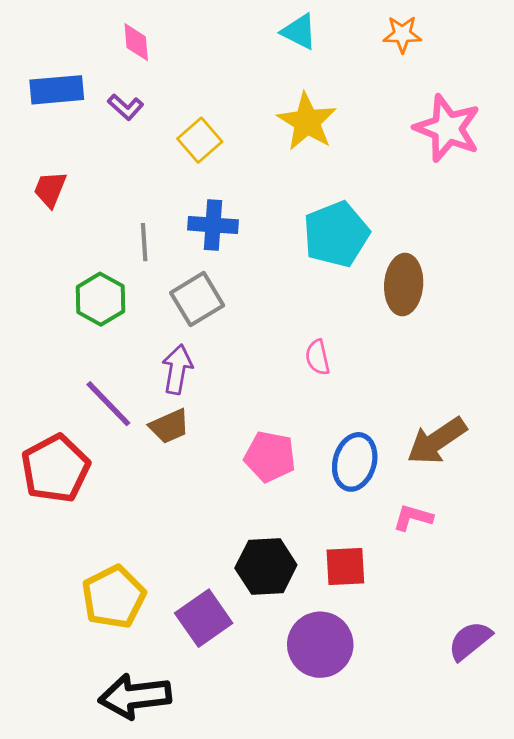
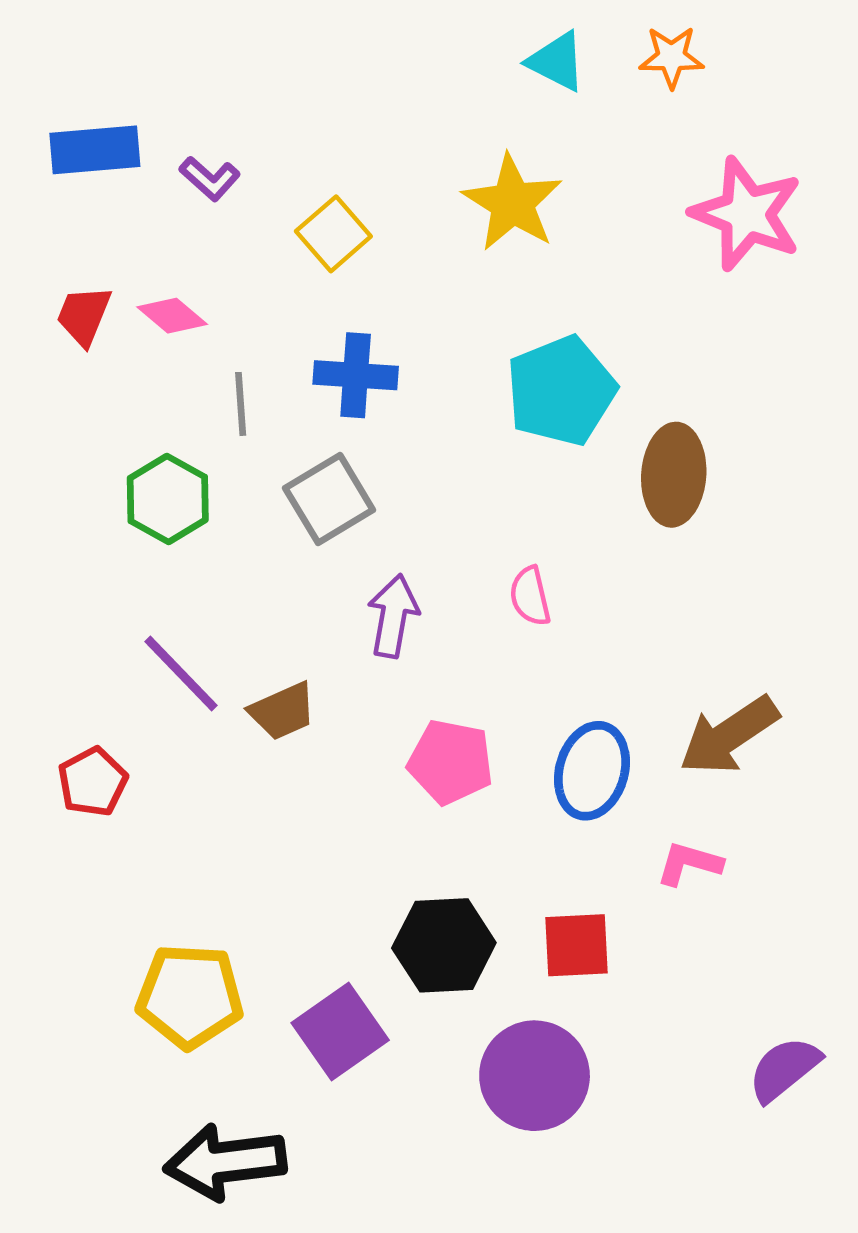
cyan triangle: (299, 32) -> (557, 61), moved
pink diamond: (136, 42) -> (172, 316), moved, turned -45
purple arrow: (177, 369) -> (393, 616), moved
red pentagon: (55, 469) -> (93, 782), size x0.6
yellow pentagon: (114, 597) -> (190, 996), turned 30

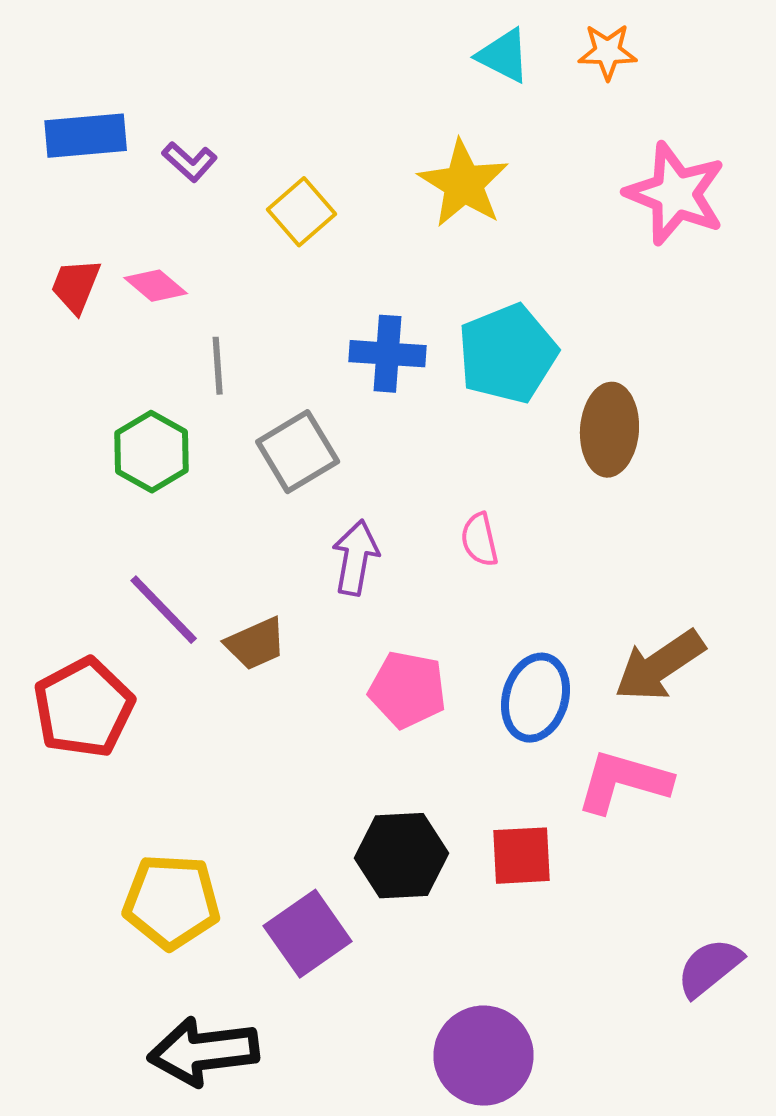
blue cross: (356, 375) -> (388, 354), moved
red pentagon: (93, 782) -> (84, 708), size x1.6
pink L-shape: (689, 864) -> (623, 782), size x1.6
purple circle: (535, 1076) -> (484, 1056), moved

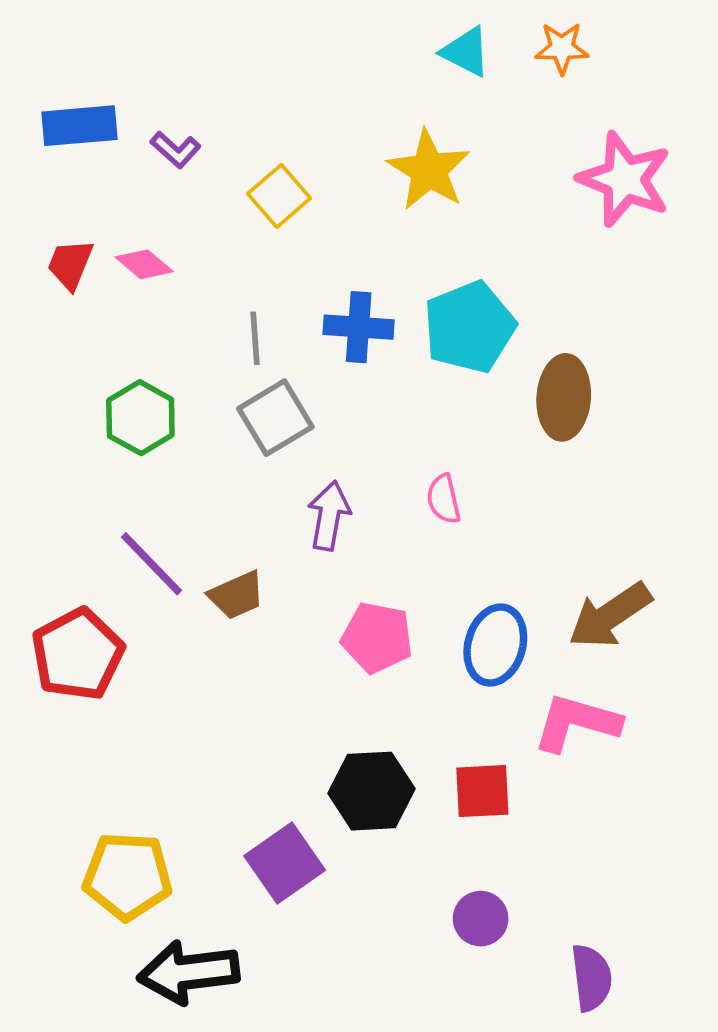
gray line: (218, 366) -> (255, 338), moved
yellow pentagon: (172, 902) -> (128, 876), moved
purple semicircle: (709, 968) -> (591, 978), moved, turned 122
purple circle: (484, 1056) -> (481, 919), moved, size x0.6

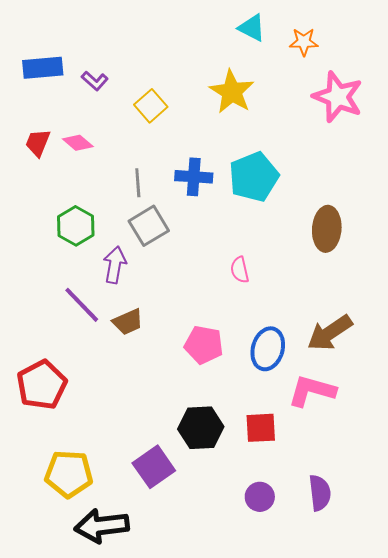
orange star: (562, 48) -> (304, 42), moved
brown ellipse: (564, 397) -> (327, 229), moved
purple arrow: (329, 516) -> (115, 265), moved
red pentagon: (78, 654) -> (42, 385), moved
purple semicircle: (591, 978) -> (320, 493), moved

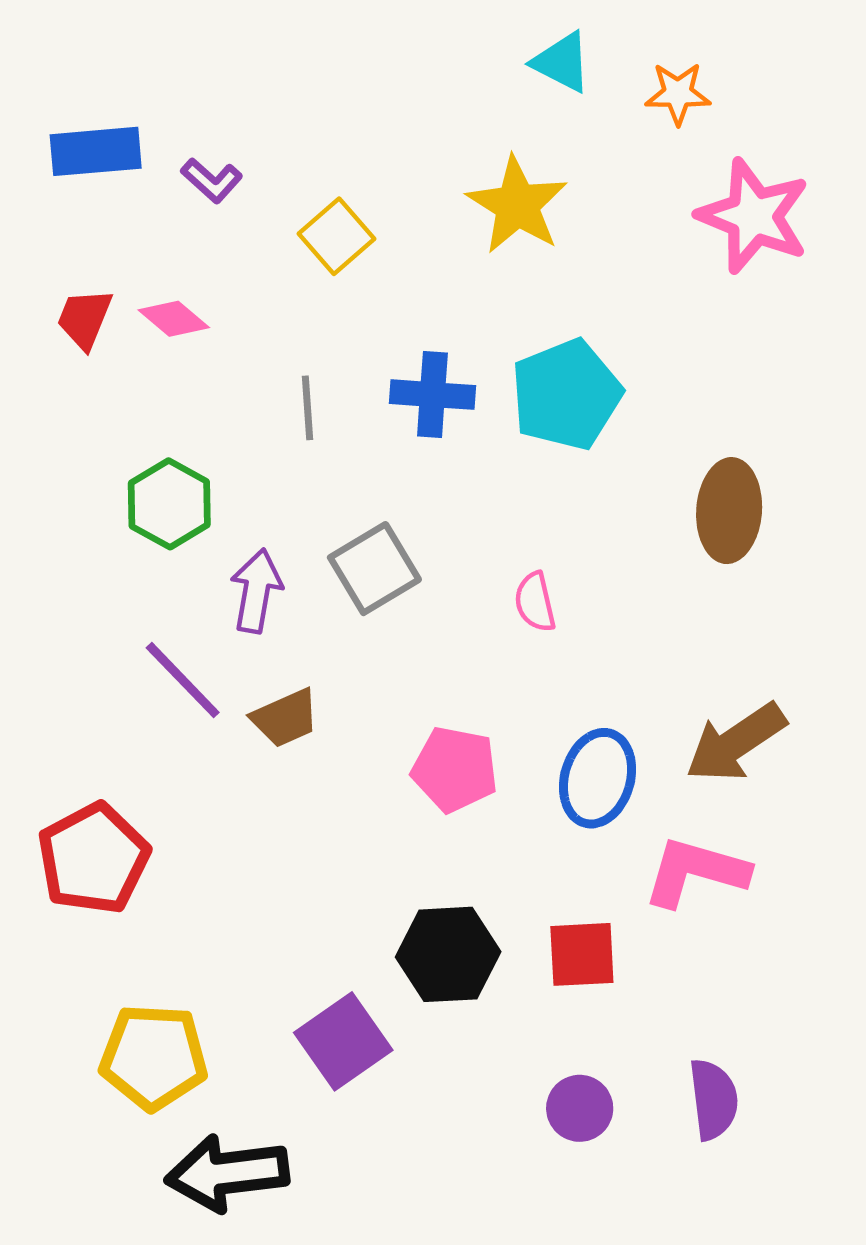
gray square: (149, 226) -> (374, 569), moved

